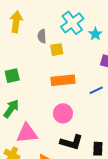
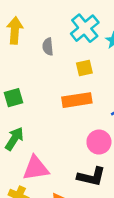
yellow square: (57, 50) -> (84, 68), moved
pink circle: (63, 113) -> (99, 142), moved

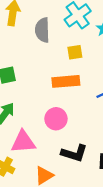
gray semicircle: (48, 47) -> (42, 30), size x1.5
pink circle: (99, 142) -> (56, 119), moved

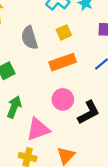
gray semicircle: (42, 30) -> (29, 38), moved
black L-shape: (74, 153) -> (89, 112), moved, turned -30

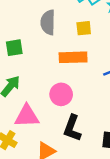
black L-shape: (89, 112) -> (72, 128), moved, turned 120

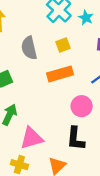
pink circle: (61, 94) -> (82, 106), moved

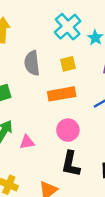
pink circle: (82, 106) -> (68, 130), moved
pink triangle: (31, 138) -> (27, 142), moved, size x0.6

